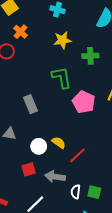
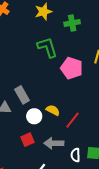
gray rectangle: (30, 104) -> (22, 95), moved

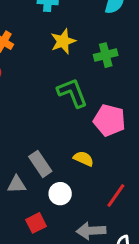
yellow semicircle: (53, 110) -> (83, 159), moved
red square: (28, 140) -> (36, 223), moved

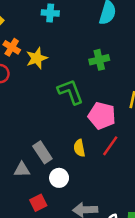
yellow star: (63, 41) -> (37, 58), moved
yellow semicircle: (83, 159) -> (79, 148), turned -126
red line: (116, 195) -> (110, 146), moved

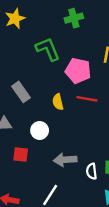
red line: (110, 146) -> (87, 99), turned 66
gray rectangle: (42, 152) -> (21, 92), moved
red square: (38, 203) -> (21, 154), turned 35

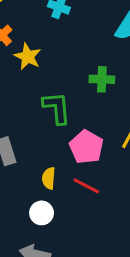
yellow star: (15, 18) -> (28, 57), turned 30
white circle: (40, 131) -> (42, 213), moved

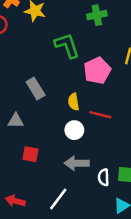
pink pentagon: (86, 147) -> (97, 71), turned 30
red line: (86, 186) -> (100, 115), moved

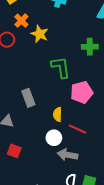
gray arrow: (77, 163) -> (68, 155), moved

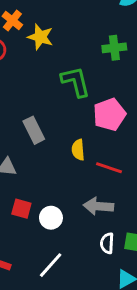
white circle: (54, 138) -> (51, 218), moved

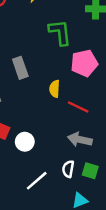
gray arrow: (98, 206) -> (80, 140), moved
white line: (51, 265) -> (37, 181), moved

